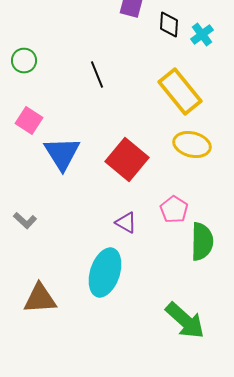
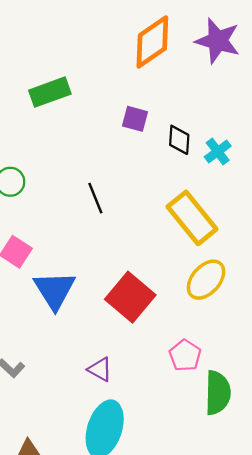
yellow ellipse: (192, 144) -> (206, 280), turned -63
purple triangle: (126, 222) -> (100, 369), moved

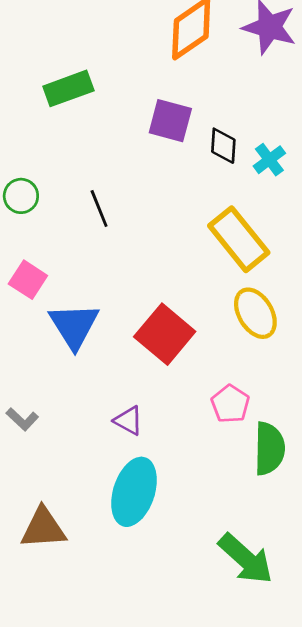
purple square: (135, 119) -> (170, 121), size x1.4
black line: (95, 198) -> (99, 209), moved
yellow ellipse: (206, 280) -> (255, 313), turned -72

